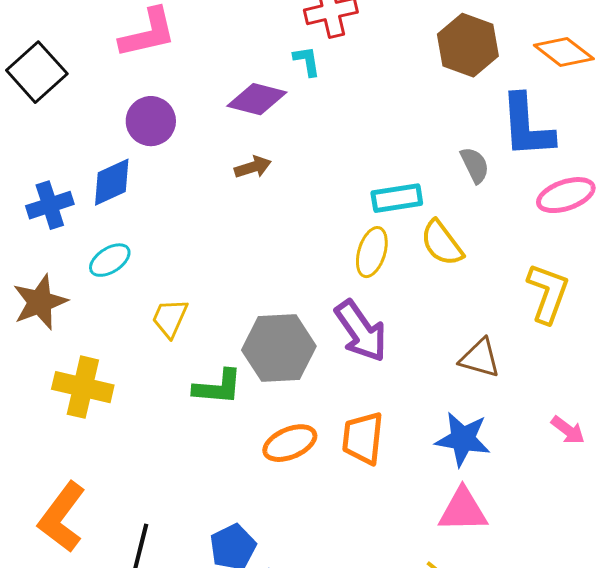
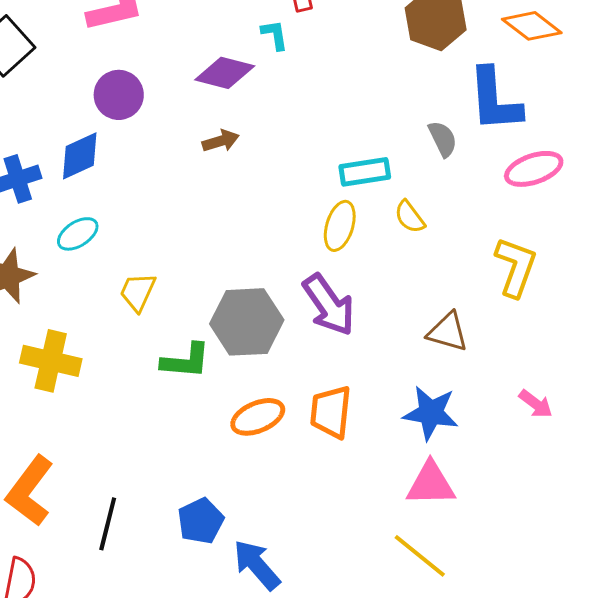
yellow semicircle: (442, 243) -> (410, 217), size x0.7

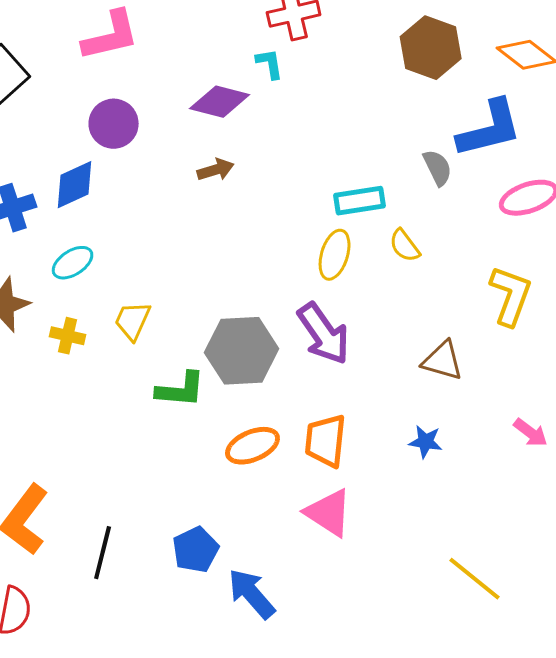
blue L-shape: (495, 100) -> (490, 129), turned -100
yellow cross: (51, 361) -> (68, 336), moved, size x0.6
blue star: (431, 413) -> (426, 442), size x0.6
pink triangle: (431, 484) -> (329, 513), moved, turned 34
yellow line: (420, 556) -> (475, 579), moved

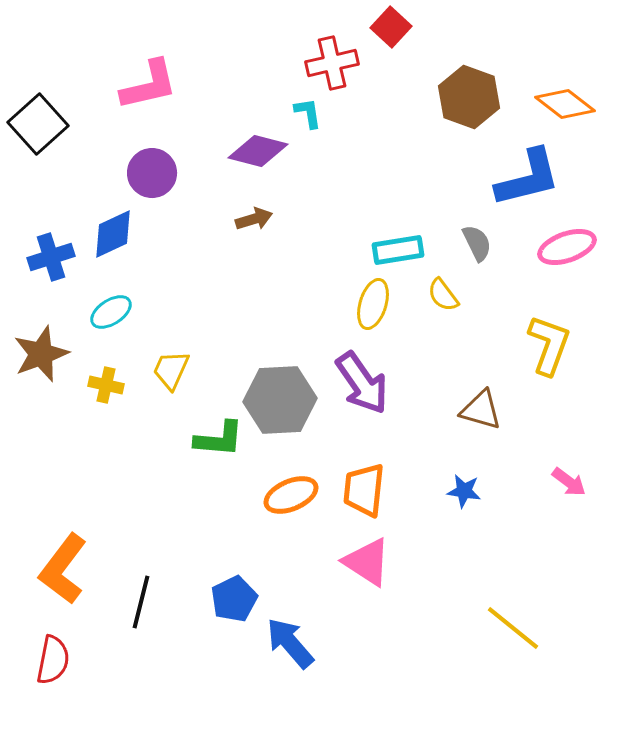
gray semicircle: (438, 168) -> (477, 243), moved

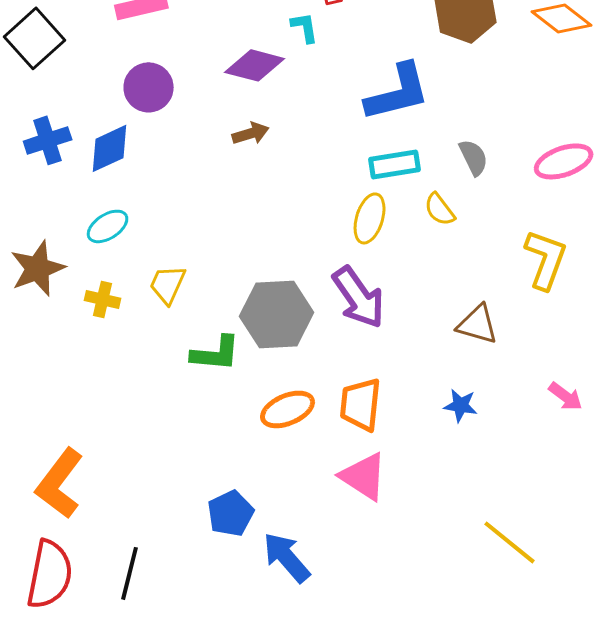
blue L-shape: (528, 178) -> (398, 92), moved
blue cross: (51, 257) -> (48, 140), moved
black line: (141, 602) -> (130, 573), moved
red semicircle: (53, 660) -> (50, 574), size x1.4

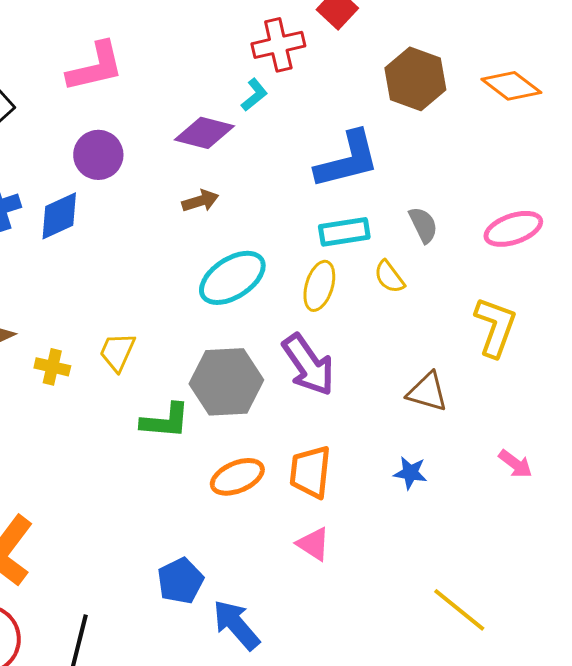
cyan L-shape: (305, 27) -> (254, 95), turned 60
cyan ellipse: (108, 226) -> (232, 278), moved, size x1.6
pink triangle: (364, 476) -> (313, 544), size x0.7

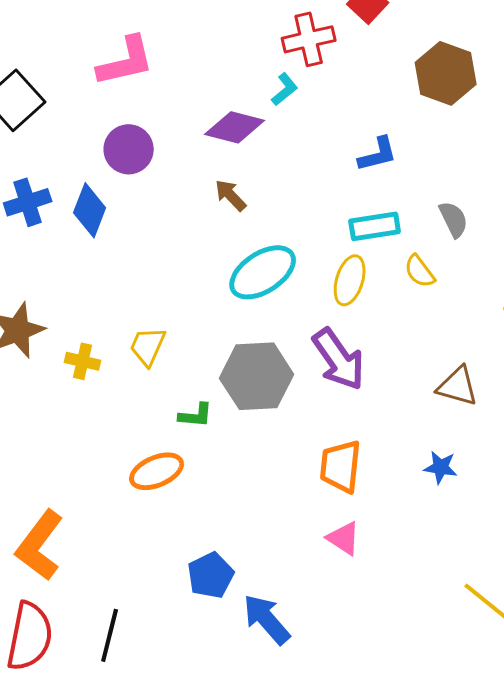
blue L-shape: (347, 160) -> (378, 154), size x0.6
brown arrow: (200, 201) -> (231, 195), turned -117
blue diamond: (59, 216) -> (90, 210), turned -44
green L-shape: (165, 421) -> (196, 415), size x0.7
orange ellipse: (237, 477) -> (157, 471), moved

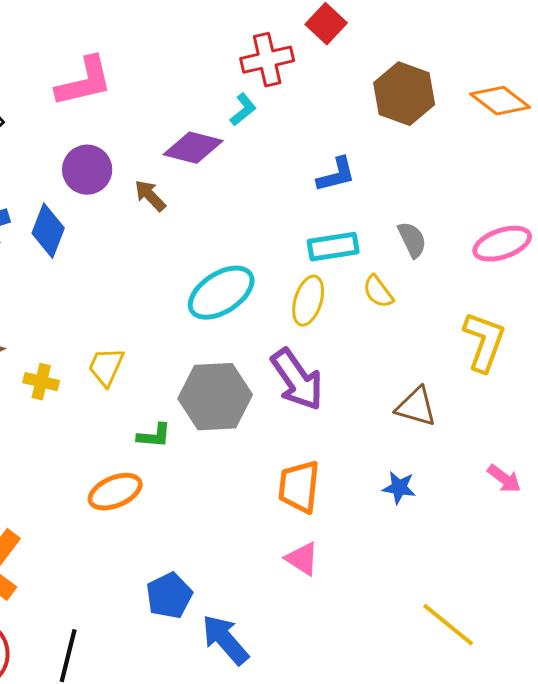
brown arrow: (231, 195) -> (150, 196), moved

